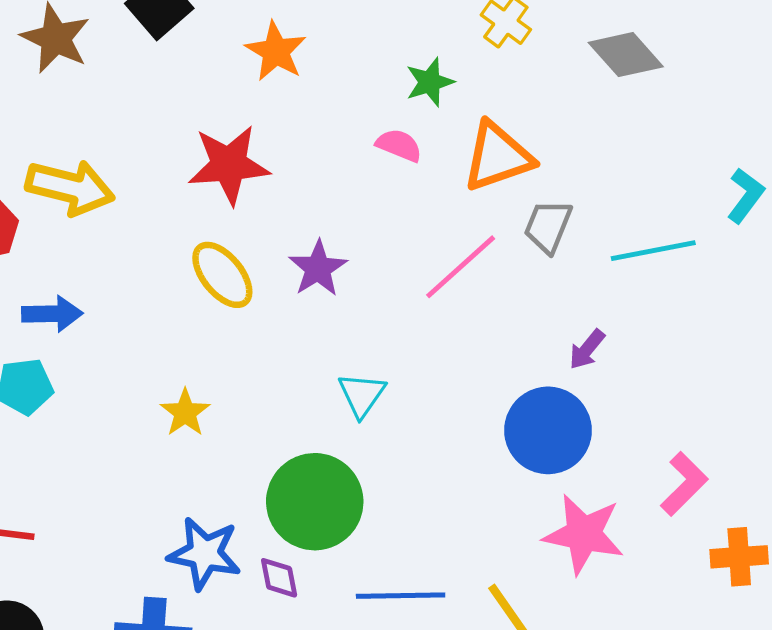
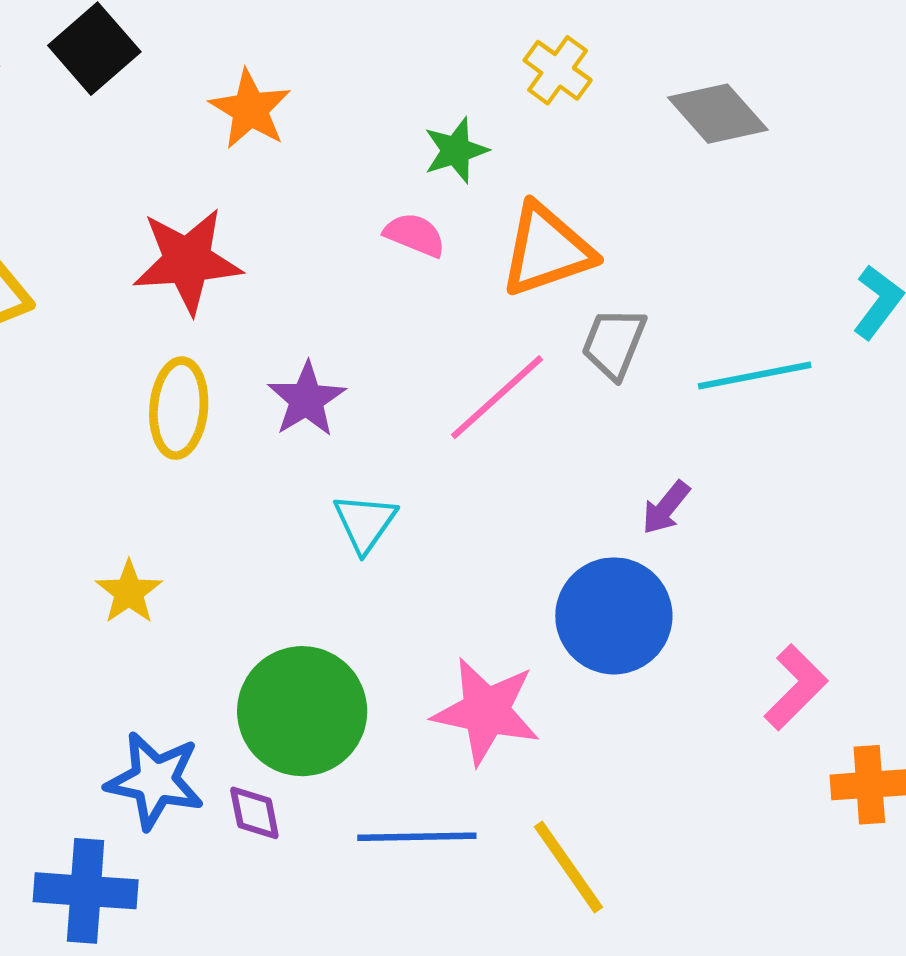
yellow ellipse: (222, 275) -> (179, 408), turned 44
cyan triangle: (362, 395) -> (365, 523), moved
pink star: (584, 534) -> (486, 711), moved

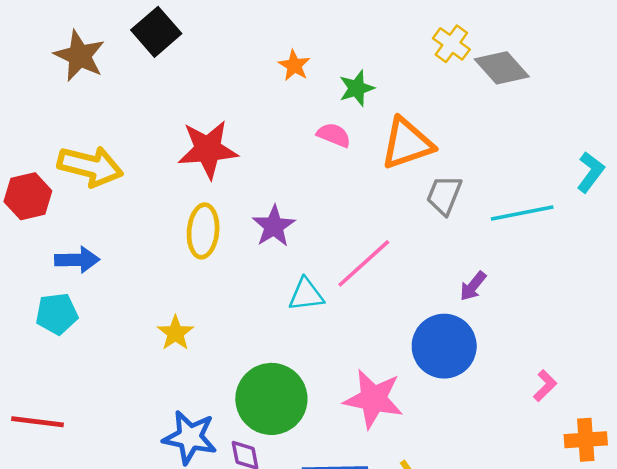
yellow cross: (558, 70) -> (451, 44), moved
orange star: (250, 109) -> (294, 65), moved, size x0.7
pink line: (497, 397) -> (364, 263), moved
cyan triangle: (365, 523) -> (306, 295), turned 48
pink L-shape: (796, 687) -> (545, 386), size x0.7

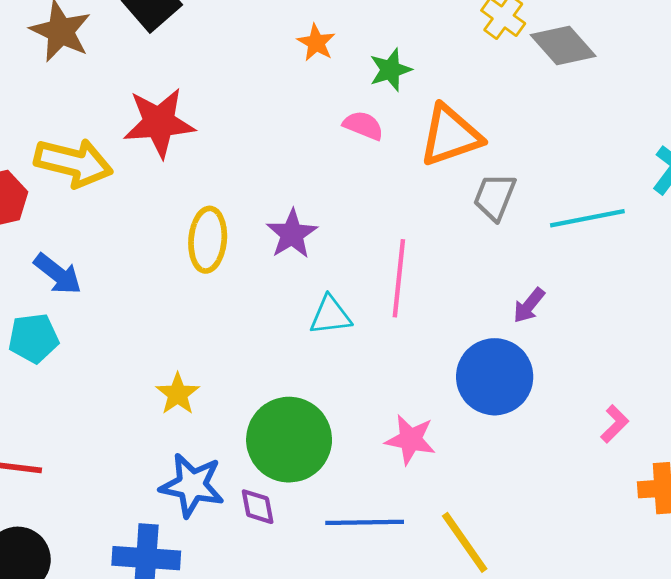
red star: (208, 149) -> (159, 123), moved
blue arrow: (77, 260) -> (58, 274), turned 39
pink line: (364, 263) -> (399, 278), turned -42
yellow star: (175, 333) -> (178, 394), moved
pink star: (373, 399) -> (410, 440), size x0.7

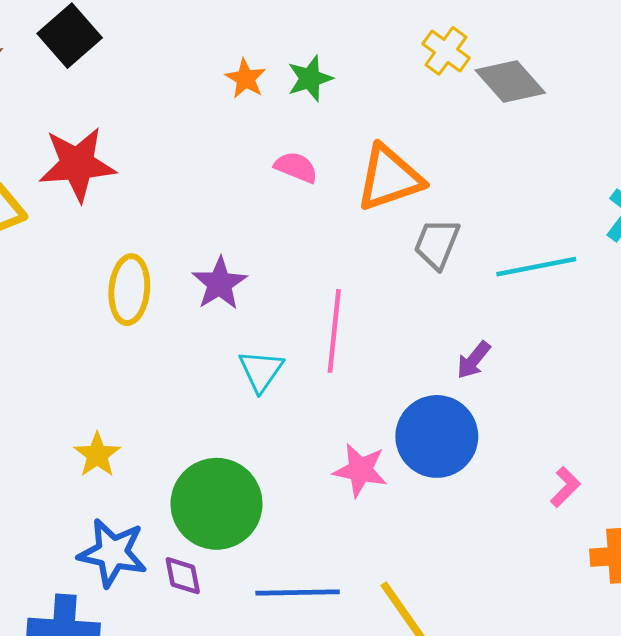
green star: (390, 70) -> (310, 78), moved
cyan triangle: (330, 315) -> (261, 371), turned -48
pink star: (410, 440) -> (360, 470), moved

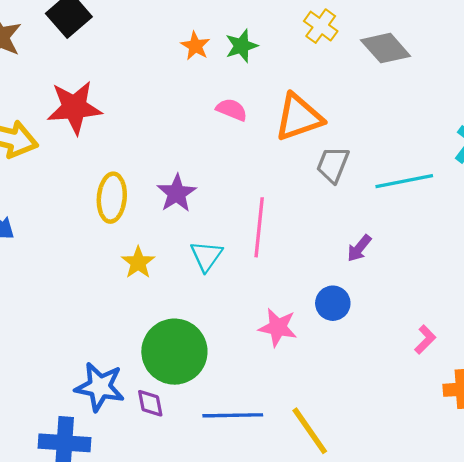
yellow cross: (446, 51) -> (321, 26), moved
blue circle: (437, 436) -> (333, 303), size x0.6
yellow star: (97, 455) -> (138, 263), moved

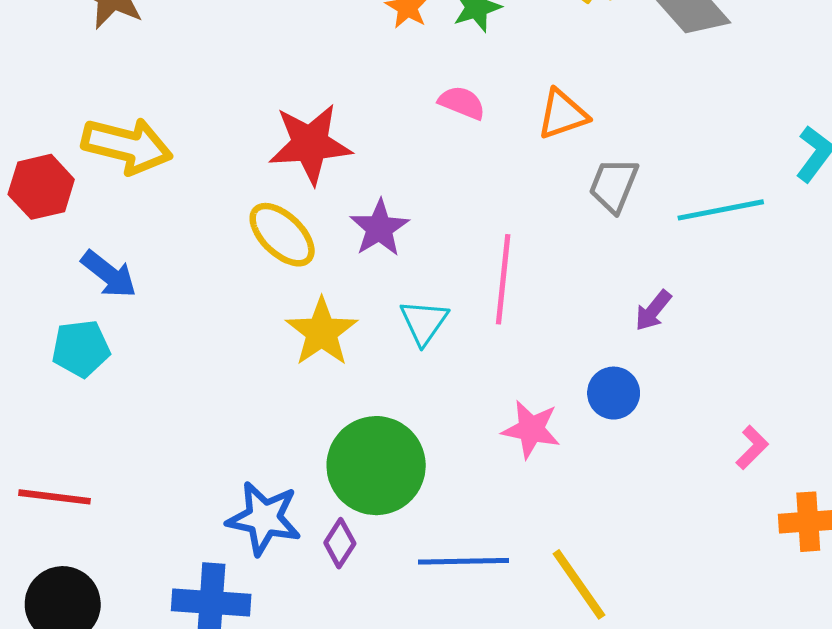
red star: (74, 107) -> (310, 144), moved
orange triangle: (299, 117) -> (562, 114), size x0.7
yellow ellipse: (112, 198) -> (282, 235), turned -51
yellow star: (138, 263) -> (322, 332), size x1.4
purple diamond: (150, 403) -> (340, 543), turned 44

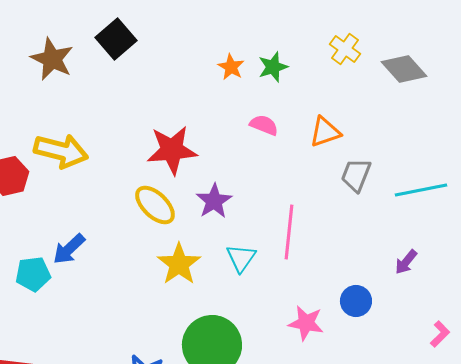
blue arrow: (109, 274) -> (69, 249), moved, turned 99
purple arrow: (653, 311) -> (406, 262), moved

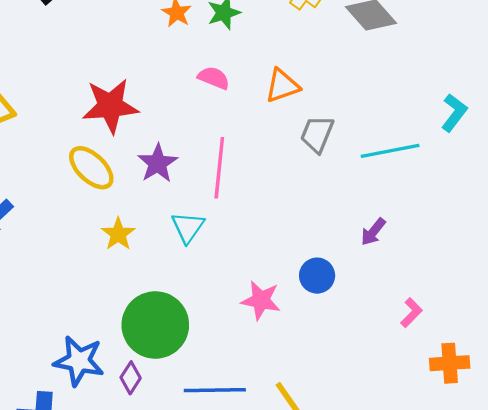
pink line: (289, 232) -> (219, 168), moved
yellow star: (179, 264) -> (118, 234), size x0.7

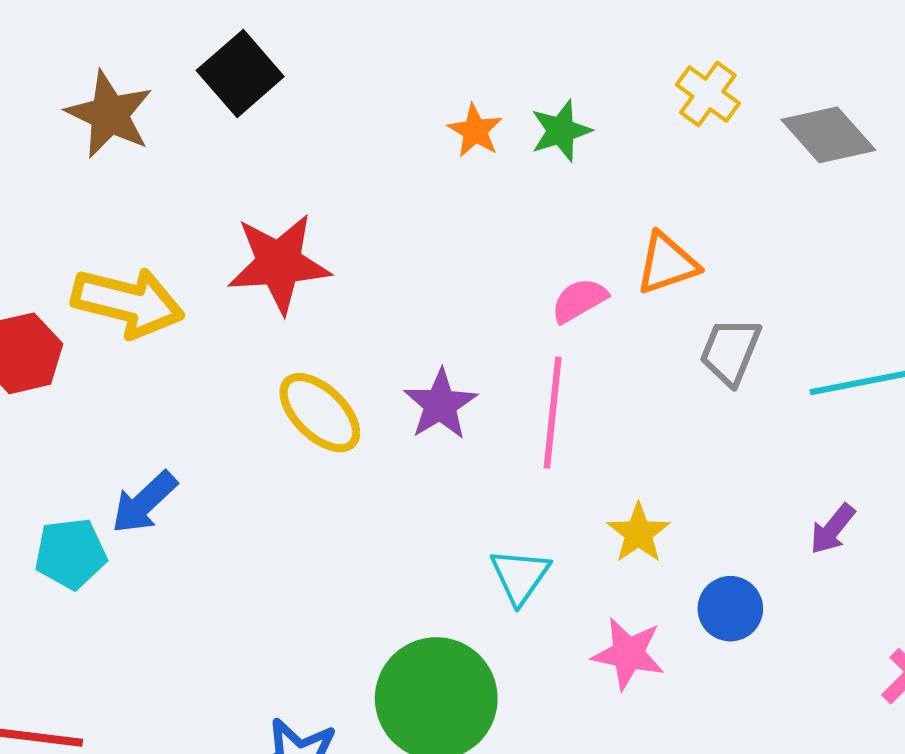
pink semicircle: (214, 78) -> (579, 300), moved, turned -52
red star: (110, 106) -> (279, 263), moved
cyan triangle: (188, 227) -> (520, 576), moved
yellow star: (118, 234) -> (638, 533), moved

